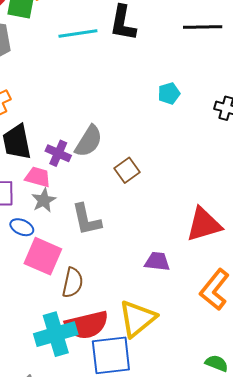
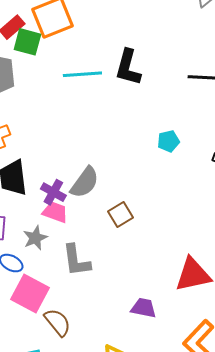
pink trapezoid: (38, 177) -> (55, 212), moved
brown semicircle: (73, 283) -> (58, 322), turned -56

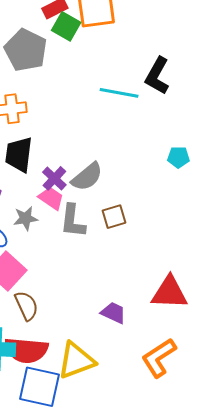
cyan line: (82, 74) -> (119, 93), moved
gray L-shape: (76, 260) -> (73, 221), moved

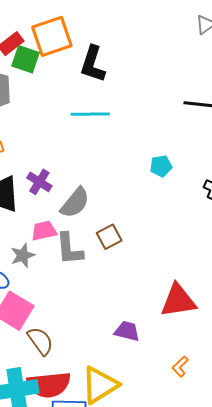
black L-shape: (157, 76) -> (93, 64), moved
purple cross: (54, 178) -> (39, 182), moved
pink trapezoid: (51, 198) -> (44, 231), turned -36
orange L-shape: (159, 358) -> (180, 367), size x0.5

